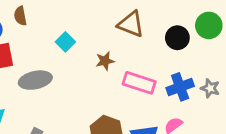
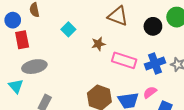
gray ellipse: (35, 80) -> (34, 67), moved

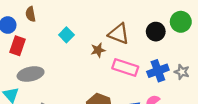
brown triangle: (118, 16) -> (119, 34), moved
red rectangle: (22, 40) -> (17, 46), turned 30

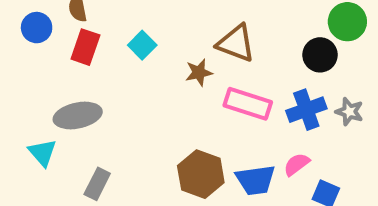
black circle: (156, 32) -> (320, 55), moved
red rectangle: (17, 46) -> (85, 47), moved

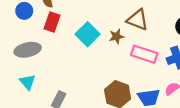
cyan square: (142, 45) -> (88, 34), moved, size x1.5
gray ellipse: (78, 115) -> (28, 50), moved

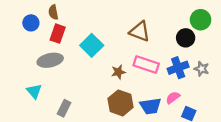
brown star: (116, 36) -> (118, 72), moved
gray ellipse: (28, 50) -> (50, 60), moved

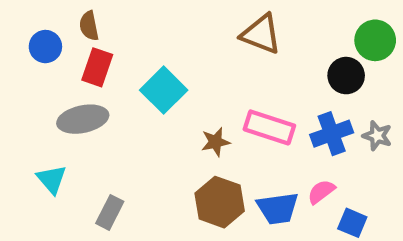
brown triangle: (140, 31) -> (261, 34), moved

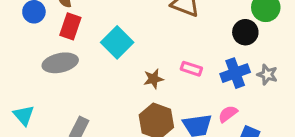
pink rectangle: (269, 127) -> (191, 69), size x0.6
cyan triangle: (52, 179) -> (24, 115), moved

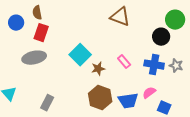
cyan square: (117, 42) -> (80, 55), moved
pink rectangle: (191, 69) -> (124, 62), turned 32
blue cross: (235, 73) -> (154, 65), turned 30

